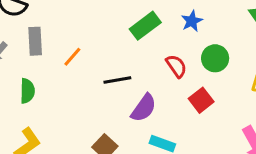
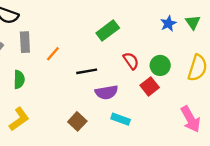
blue star: (192, 21) -> (168, 23), moved
green circle: (215, 58) -> (160, 65), moved
purple semicircle: (144, 108) -> (107, 92), turned 45

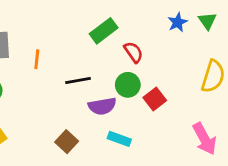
orange line: (53, 54) -> (37, 59), turned -35
red semicircle: (131, 61) -> (133, 52), moved
green circle: (160, 65) -> (128, 85), moved

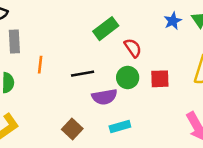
orange line: (37, 59) -> (40, 65), moved
red square: (155, 99) -> (160, 79), moved, turned 36
cyan rectangle: (119, 139) -> (120, 126), turned -36

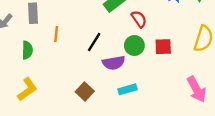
black line: (83, 74) -> (94, 42), turned -48

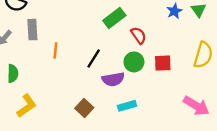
green semicircle: (27, 50) -> (13, 73), moved
pink arrow: (197, 89) -> (196, 106), turned -30

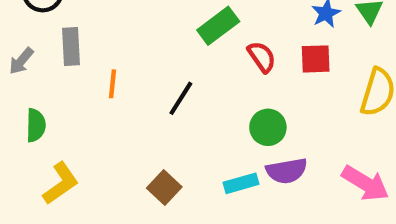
green circle: (134, 62) -> (268, 127), moved
red square: (163, 63) -> (316, 59), moved
purple semicircle: (113, 79) -> (287, 171), moved

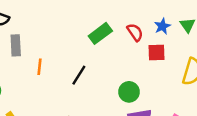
red semicircle: (262, 57) -> (135, 32), moved

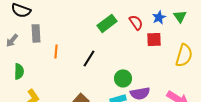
green circle: (129, 92) -> (123, 78), moved

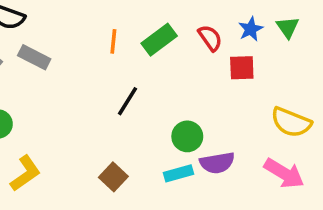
gray rectangle: (36, 33) -> (34, 57), turned -60
orange line: (56, 51) -> (113, 41), moved
yellow semicircle: (184, 55) -> (291, 122), moved, turned 95

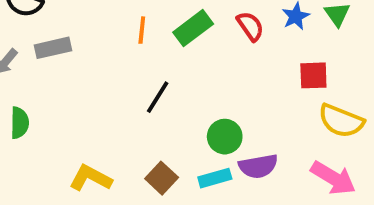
gray rectangle: (34, 57) -> (53, 48), turned -40
red square: (242, 68) -> (313, 75), moved
yellow L-shape: (25, 173) -> (91, 178), moved, turned -117
brown square: (113, 177) -> (162, 178), moved

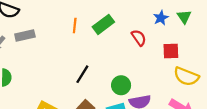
red semicircle: (250, 26) -> (139, 38), moved
black line: (158, 97) -> (82, 74), moved

